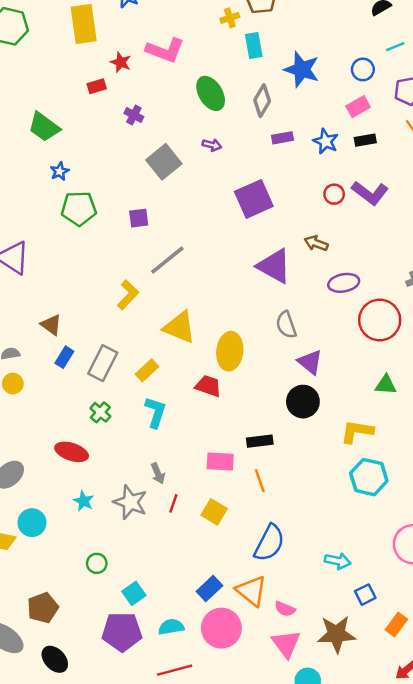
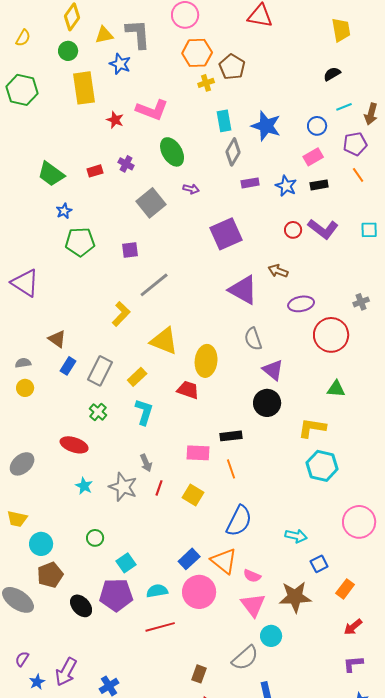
cyan rectangle: (254, 45) -> (224, 121), moved
red rectangle: (97, 86) -> (95, 171), moved
green ellipse: (211, 93) -> (172, 152), moved
cyan circle: (32, 523) -> (41, 544), moved
black ellipse: (55, 659) -> (81, 606), moved

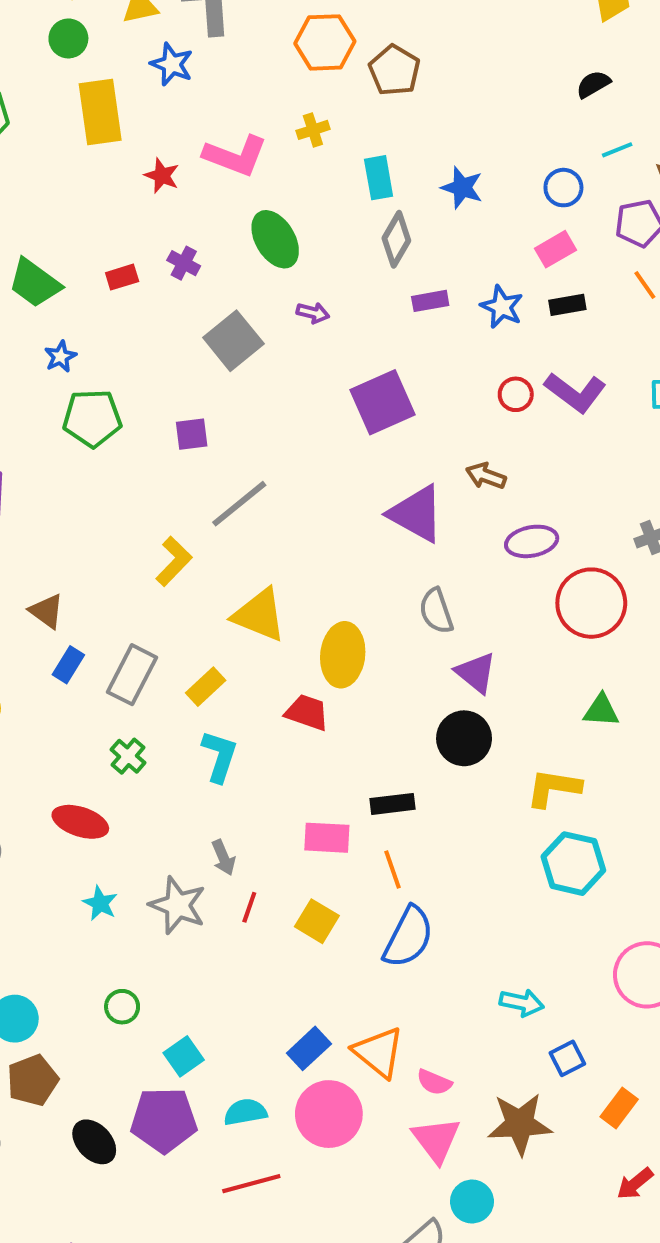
yellow cross: (206, 83) -> (313, 130), moved
blue star: (266, 126) -> (462, 188), size x0.7
blue semicircle: (239, 521) -> (408, 937), moved

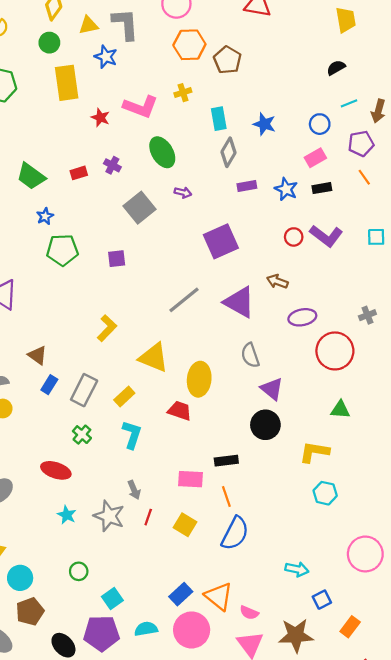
gray line: (239, 504) -> (184, 300), moved
cyan hexagon: (573, 864) -> (325, 493), size x0.7

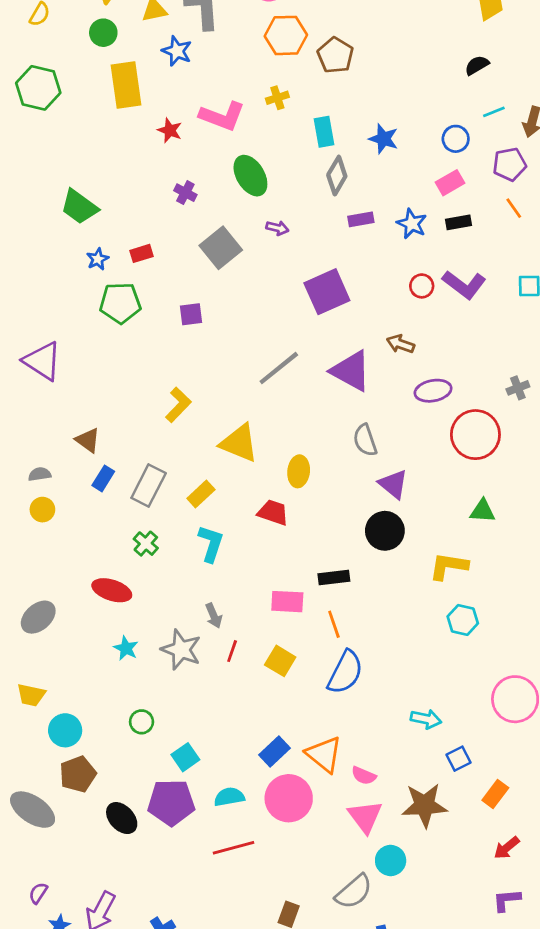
red rectangle: (79, 173) -> (142, 253), moved
yellow ellipse: (199, 379) -> (299, 471), size x0.7

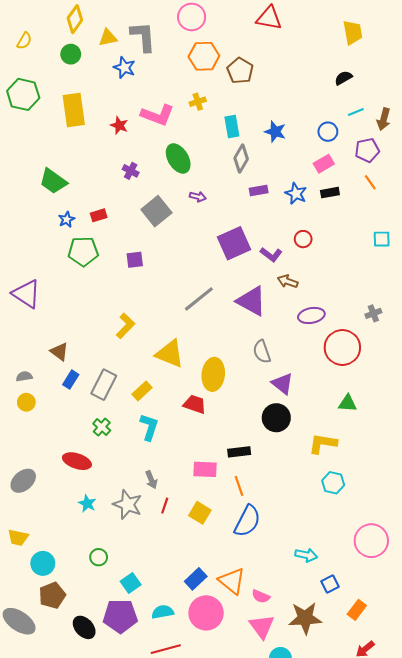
yellow rectangle: (126, 85) -> (74, 110), moved
purple L-shape: (464, 285) -> (271, 255), moved, size x0.7
yellow ellipse: (299, 471) -> (213, 374), size x1.4

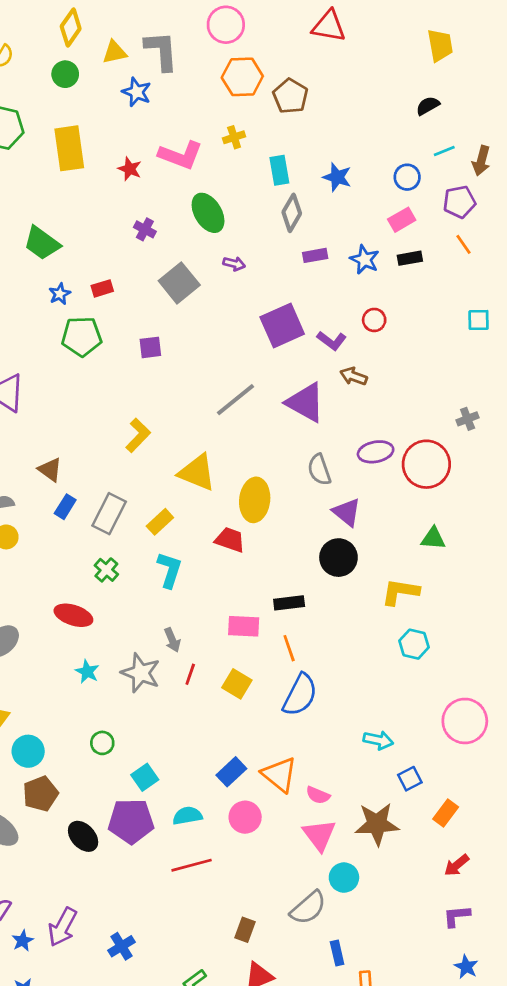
purple ellipse: (311, 315) -> (376, 452), moved
pink circle: (206, 613) -> (245, 817), size x0.7

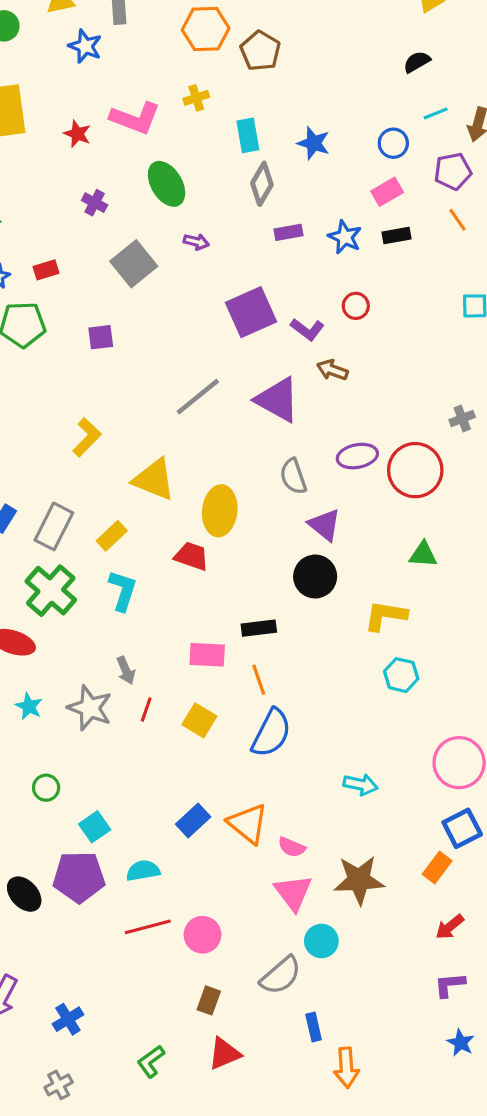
green cross: (106, 570) -> (51, 591), size x1.8
blue square: (410, 779) -> (462, 828), moved, size x1.4
pink circle: (245, 817) -> (202, 935), moved

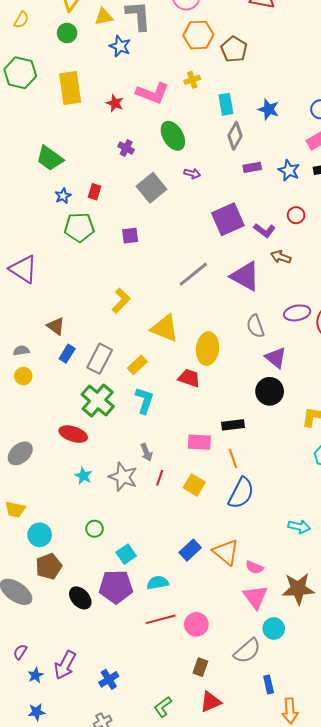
red rectangle: (46, 270) -> (95, 192), turned -56

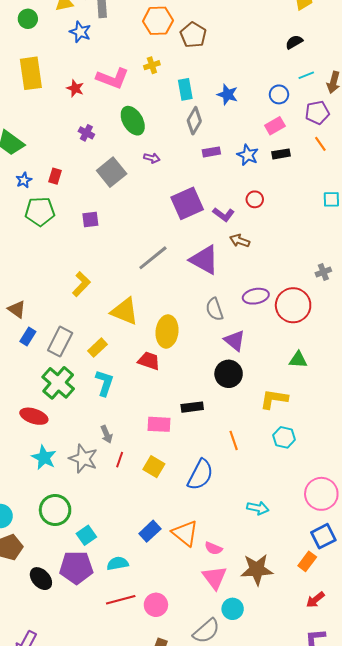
orange line: (233, 458) -> (234, 440), moved
cyan star: (83, 476) -> (44, 458), size x1.4
green circle: (95, 529) -> (55, 510), size x1.8

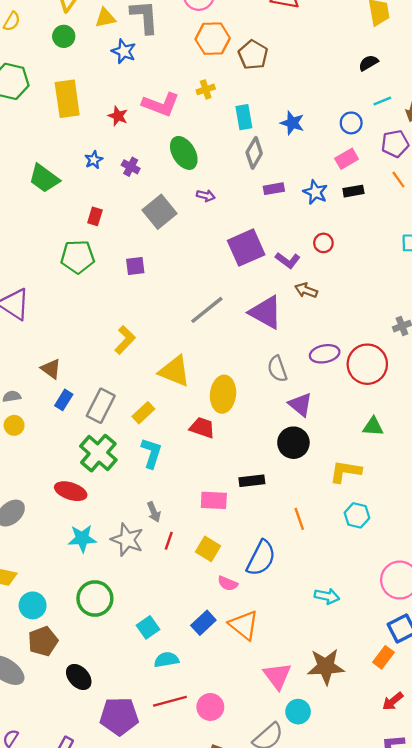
blue star: (24, 180) -> (94, 160), moved
cyan star: (44, 458) -> (82, 538), turned -30
cyan square: (86, 535) -> (148, 627), moved
pink semicircle: (213, 548) -> (228, 583), moved
purple pentagon: (76, 567) -> (119, 716), moved

